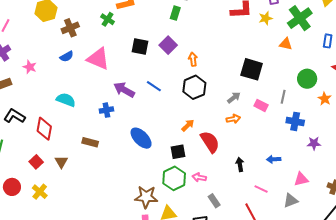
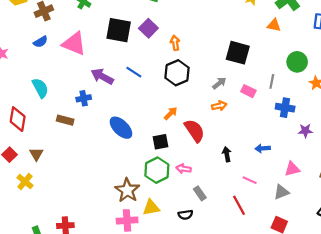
black square: (140, 47) -> (119, 30), size x1.4
cyan semicircle: (66, 100) -> (40, 88), turned 42
brown rectangle: (90, 142) -> (65, 120), moved
yellow cross: (40, 192) -> (25, 182), moved
brown star: (146, 197) -> (127, 190), turned 30

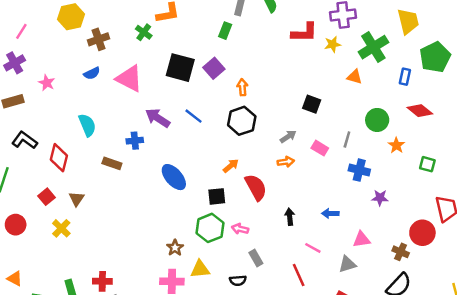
black square: (238, 53) -> (312, 104), size x0.7
brown star: (127, 190) -> (175, 248), size x0.6

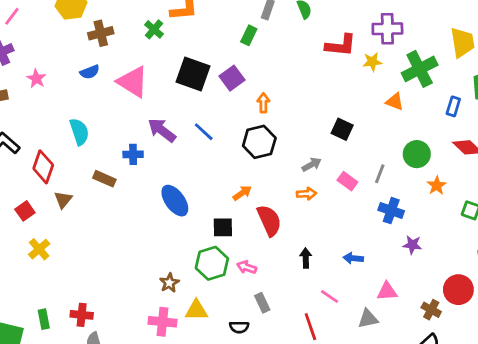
brown triangle: (77, 199) -> (63, 200), moved

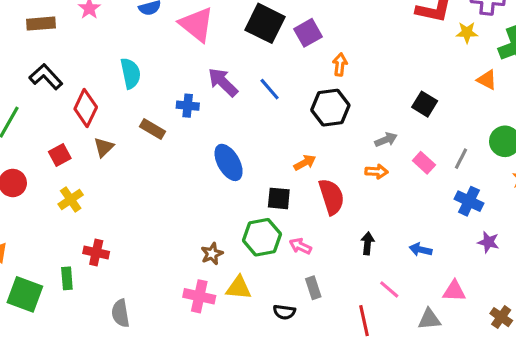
red cross: (82, 315) -> (96, 252), moved

